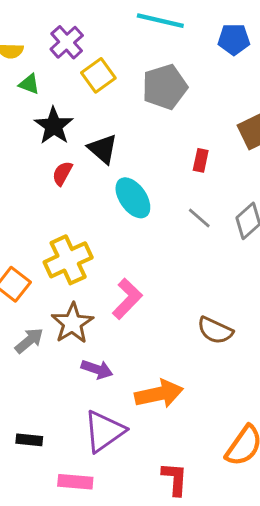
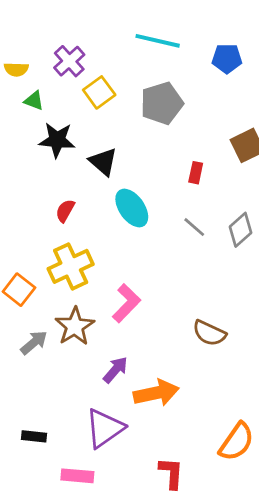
black star: (54, 126) -> (57, 140), turned -30
red semicircle: (62, 173) -> (65, 211), moved
purple arrow: (97, 369) -> (115, 370), moved, turned -68

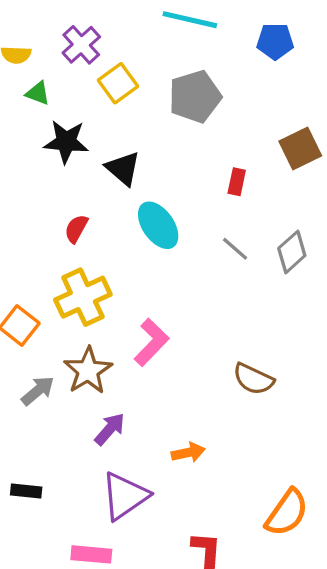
purple arrow: (115, 370) -> (110, 429), moved
orange arrow: (156, 393) -> (188, 453), size x0.6
black rectangle: (34, 436) -> (26, 491), moved

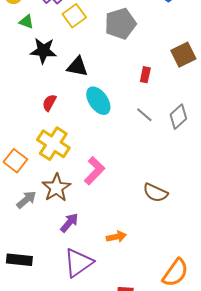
black triangle: (123, 168) -> (77, 67), turned -30
yellow cross: (83, 297) -> (53, 144), turned -32
black rectangle: (26, 491) -> (19, 260), size x1.4

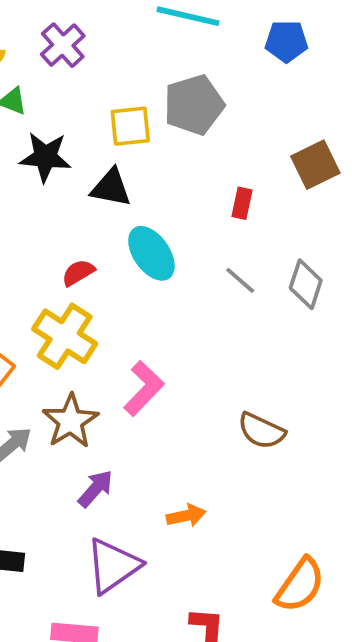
yellow square: (74, 16) -> (130, 126), moved, turned 30
red semicircle: (49, 103) -> (78, 273), moved, turned 30
gray diamond: (178, 117) -> (306, 284), turned -30

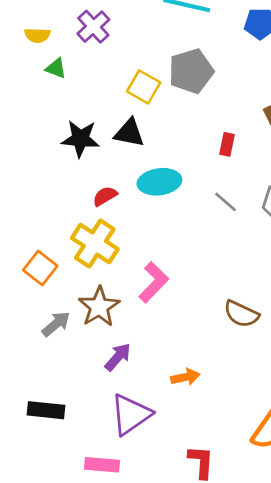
yellow square: (130, 126) -> (144, 87), turned 36
black star: (45, 157) -> (80, 139), moved
cyan ellipse: (151, 253) -> (159, 182), turned -63

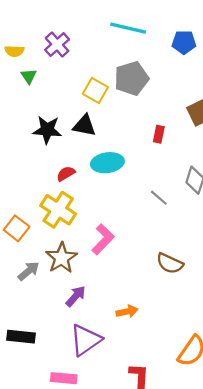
green triangle: (56, 68) -> (29, 76), turned 35
gray line: (226, 202) -> (159, 198), moved

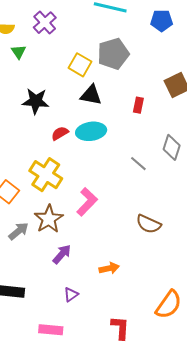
black triangle: (84, 125) -> (91, 95), moved
red semicircle: (66, 174) -> (60, 133), moved
purple triangle: (86, 340) -> (71, 294), size x0.5

